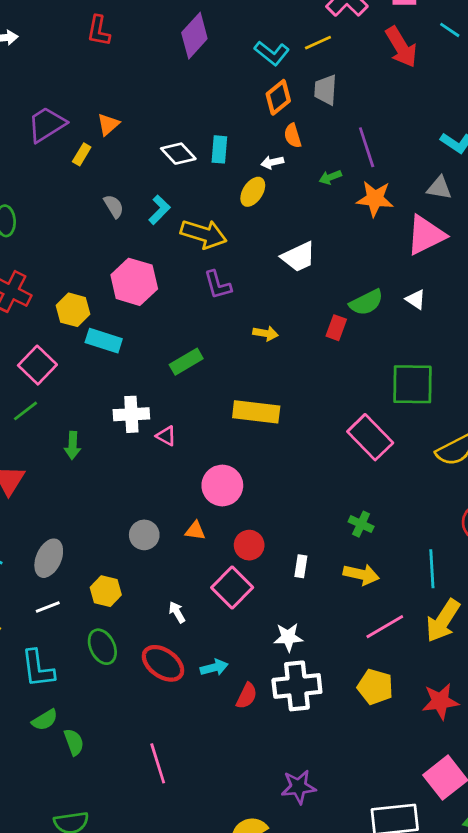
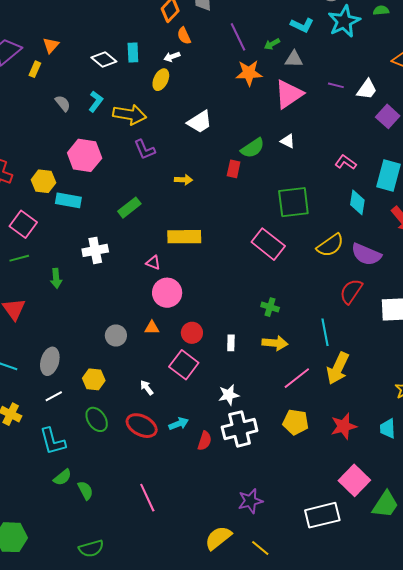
green arrow: (330, 177) -> (272, 44), moved
green line: (26, 411) -> (19, 258), turned 30
pink triangle: (166, 436) -> (153, 263), moved

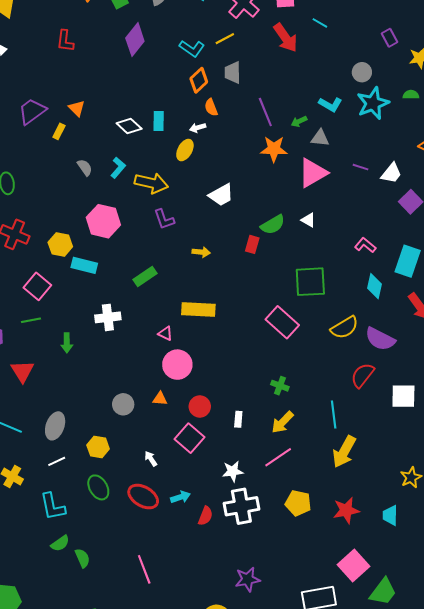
orange triangle: (51, 45) -> (77, 108), turned -30
yellow arrow: (275, 343) -> (283, 422), turned 125
pink line: (297, 378) -> (278, 457), moved

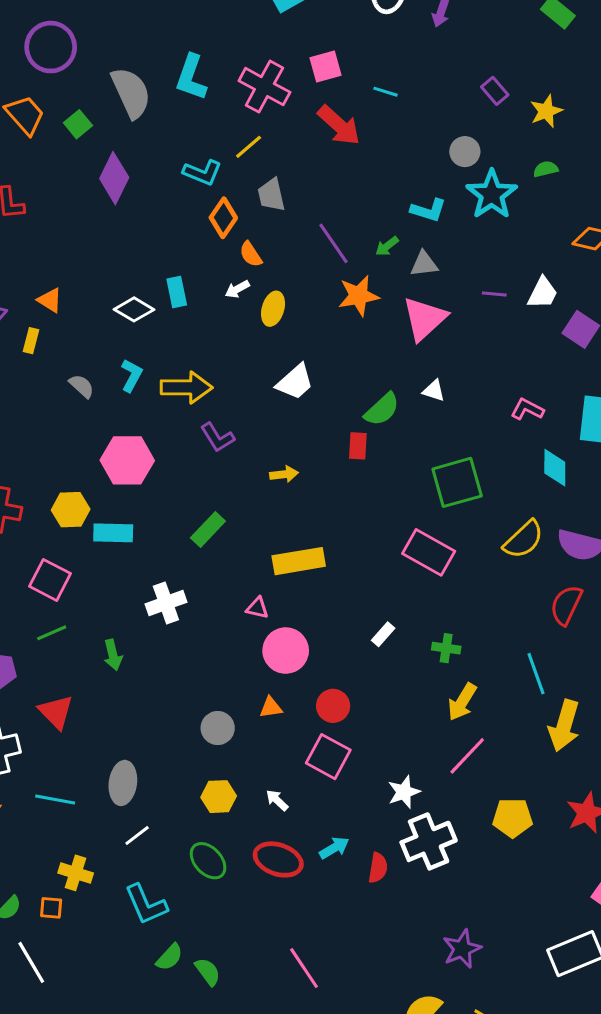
yellow ellipse: (185, 150) -> (273, 309), moved
white rectangle: (238, 419) -> (383, 634), moved, turned 49
yellow hexagon: (98, 447) -> (219, 797), moved

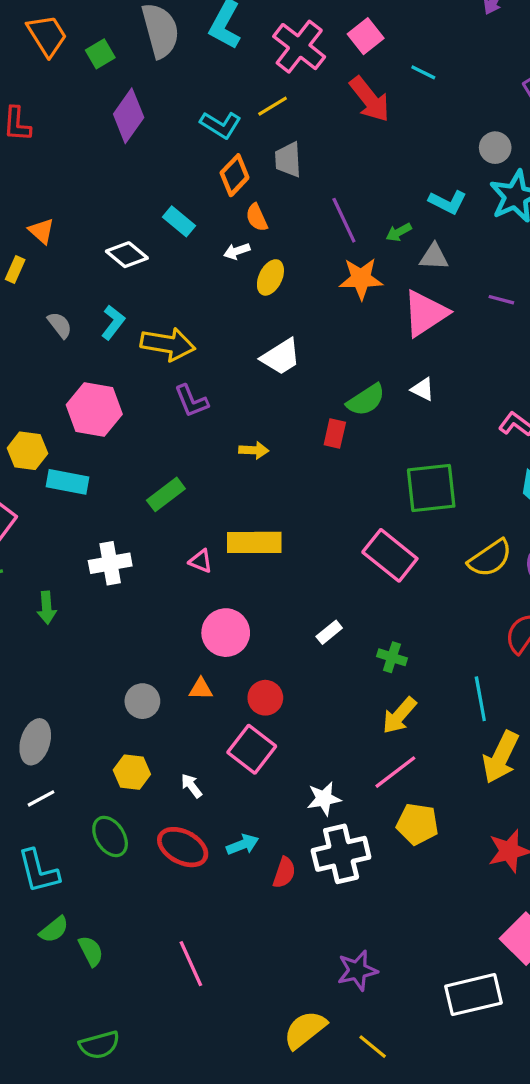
pink square: (325, 66) -> (366, 36), turned -32
cyan rectangle: (177, 292) -> (179, 221), moved, turned -48
pink triangle: (257, 608) -> (201, 561), moved
yellow pentagon: (512, 818) -> (417, 824), moved

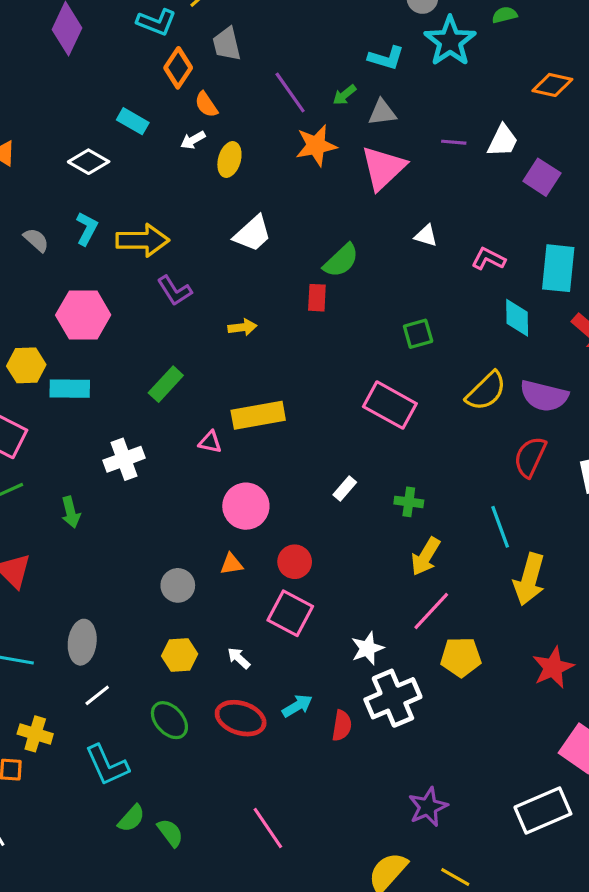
white triangle: (423, 389) -> (426, 236), moved
green square: (431, 488) -> (418, 334), size x0.6

